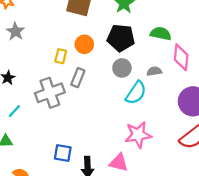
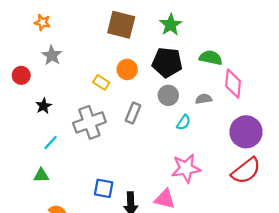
yellow rectangle: (61, 56) -> (101, 82), turned -72
gray rectangle: (78, 78) -> (133, 113), moved
cyan semicircle: (136, 93) -> (184, 122), size x0.6

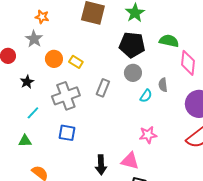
orange star: (42, 22) -> (42, 17), moved
orange circle: (127, 69) -> (54, 59), moved
gray semicircle: (204, 99) -> (163, 85), moved, turned -88
pink star: (186, 168) -> (148, 135), size x0.7
blue square: (104, 188) -> (67, 133), moved

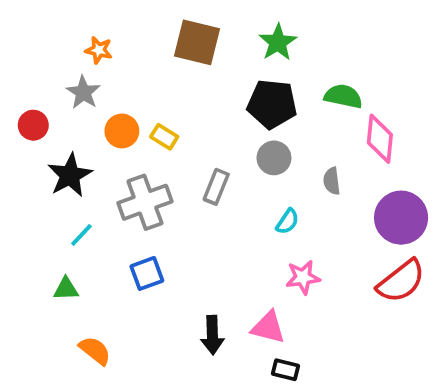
black star: (27, 82) -> (70, 175), size x1.6
cyan semicircle: (146, 96) -> (287, 221), moved
blue square: (67, 133) -> (147, 273), turned -30

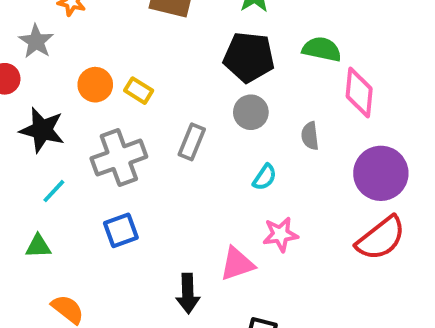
gray star: (83, 92) -> (36, 41), moved
black star: (70, 175) -> (42, 130), turned -30
pink triangle: (268, 327) -> (237, 264), moved, turned -33

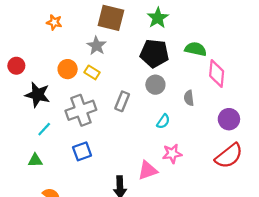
gray star: (36, 41) -> (96, 46), moved
purple circle: (381, 173) -> (229, 119), size x0.7

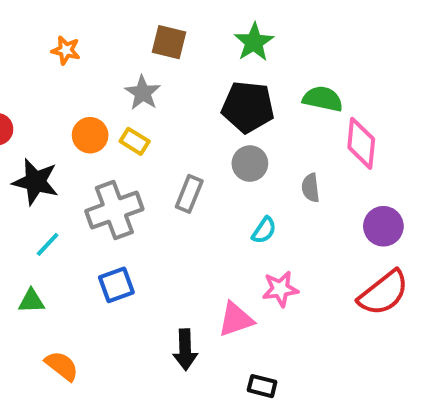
brown square: (111, 18) -> (169, 42), size x0.7

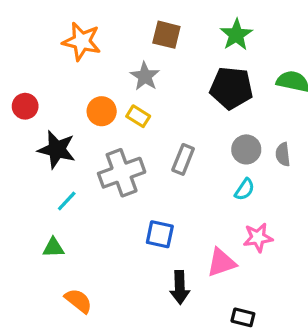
orange star: (66, 50) -> (82, 41), size x1.6
gray circle: (250, 164) -> (246, 149), moved
blue square: (116, 285) -> (160, 234), moved, turned 32

